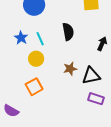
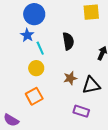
blue star: (21, 38) -> (27, 35), moved
purple rectangle: (96, 99) -> (81, 111), moved

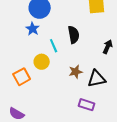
cyan line: (40, 48) -> (54, 46), moved
orange square: (34, 96) -> (22, 77), moved

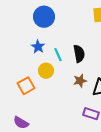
blue star: (33, 29) -> (38, 47), moved
black semicircle: (74, 35) -> (79, 54), moved

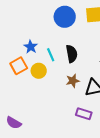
blue circle: (44, 17) -> (65, 17), moved
orange square: (26, 86) -> (19, 66), moved

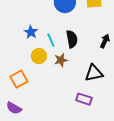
orange square: (19, 66) -> (19, 79), moved
brown star: (73, 81) -> (61, 60), moved

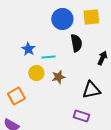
black semicircle: (72, 39) -> (76, 43), moved
cyan line: (51, 40) -> (48, 57), turned -72

